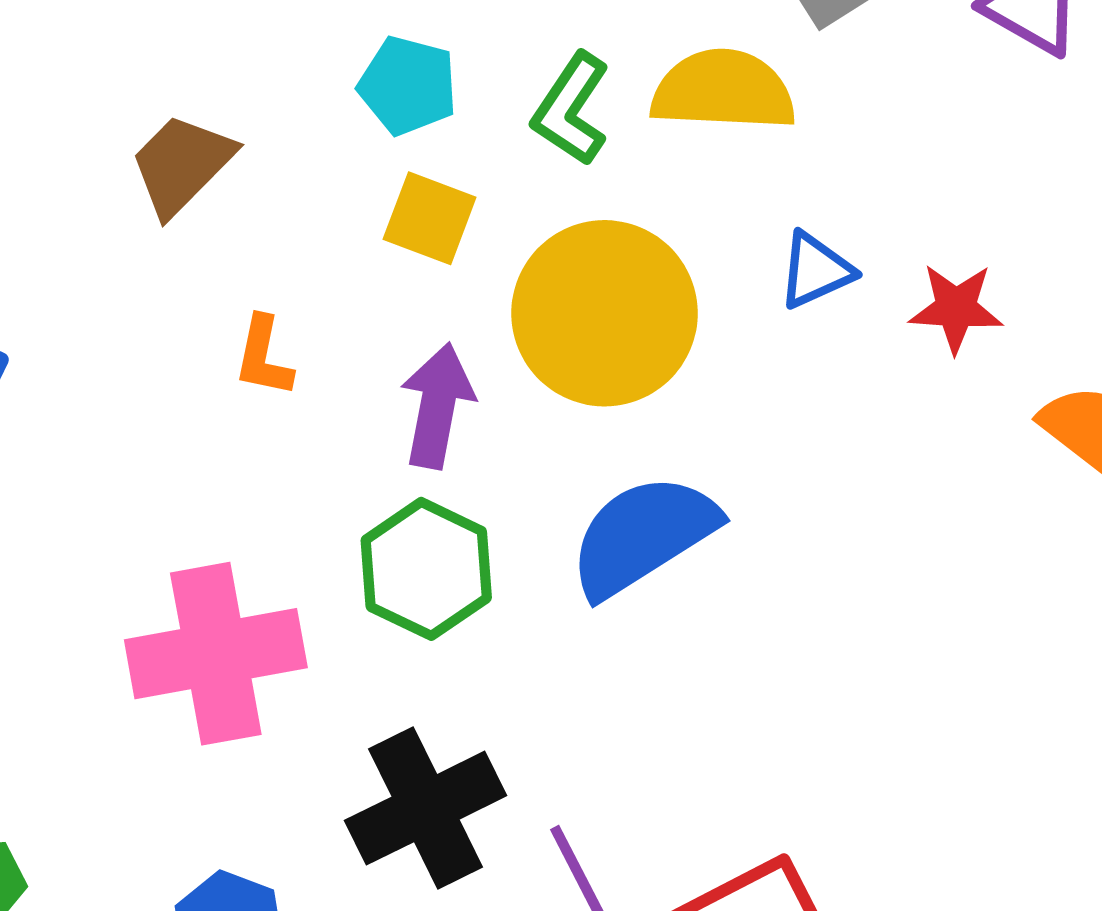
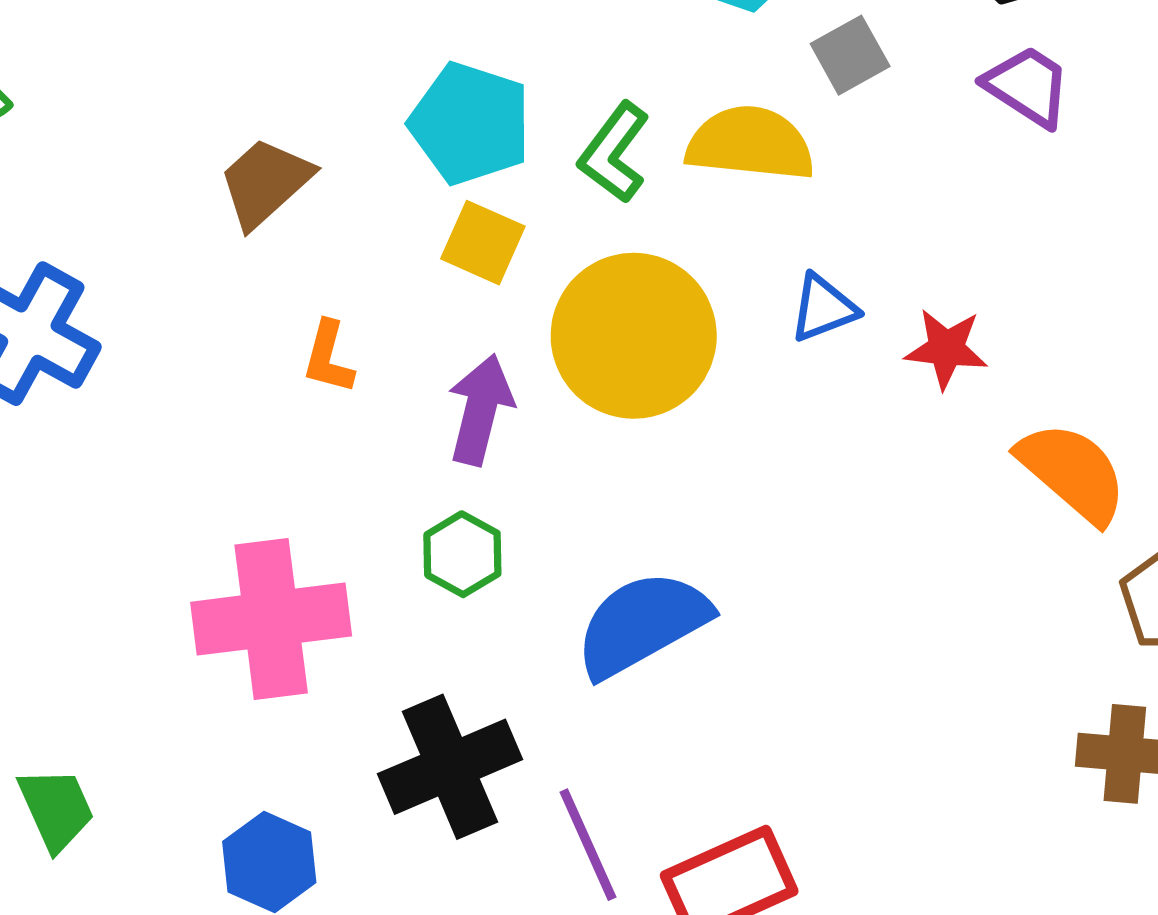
cyan pentagon: (408, 86) -> (470, 123), size x1.4
blue semicircle: (643, 536) -> (642, 624), moved
green hexagon: (426, 569) -> (462, 554), size x0.7

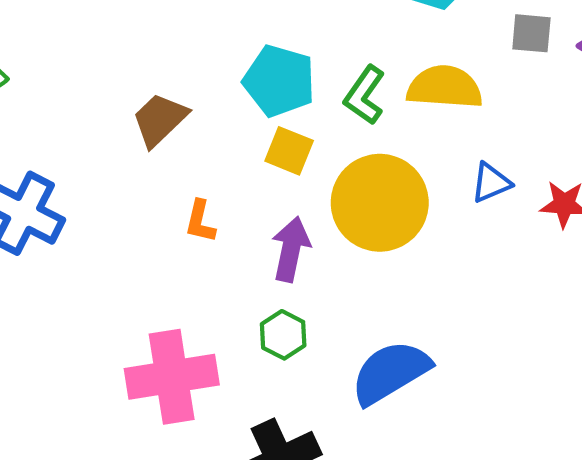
gray square: (850, 55) -> (531, 33), moved, turned 36

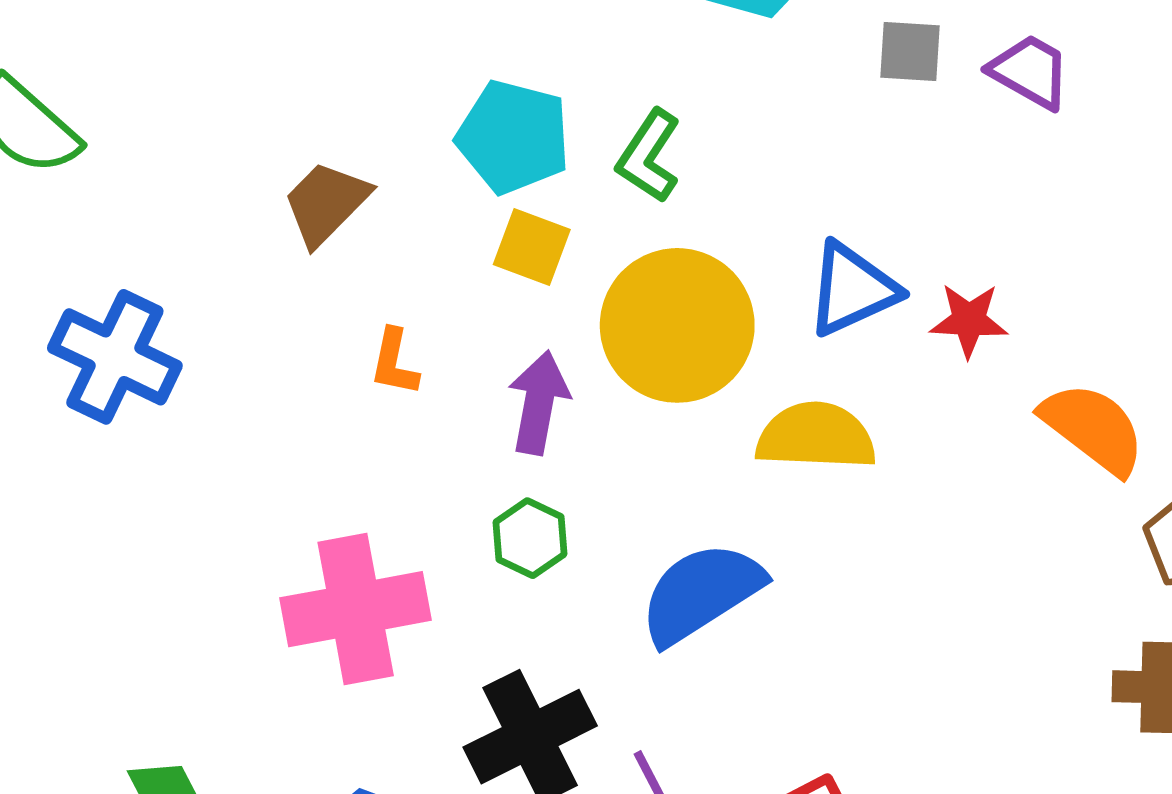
yellow semicircle: (445, 87) -> (816, 436), moved
blue triangle: (491, 183) -> (852, 289), size x1.5

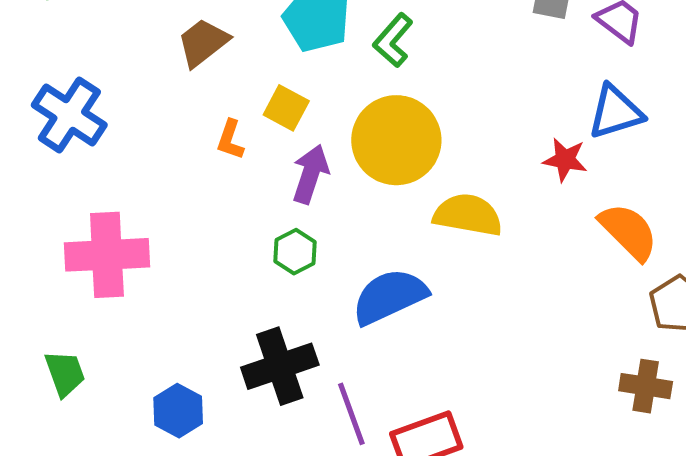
yellow square: (532, 247) -> (286, 108), moved
blue triangle: (852, 289) -> (616, 112), moved
pink cross: (356, 609) -> (107, 255), moved

